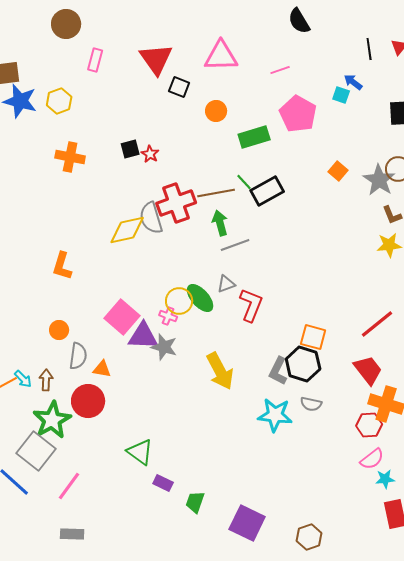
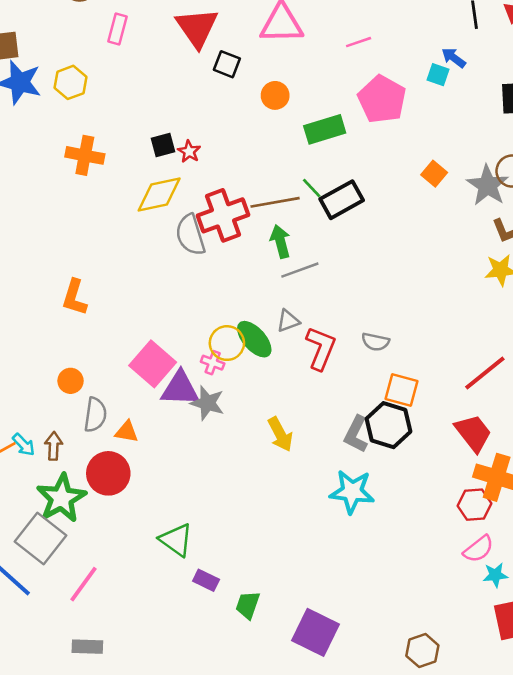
yellow diamond: (127, 230) -> (159, 194), moved
yellow arrow: (220, 371) -> (280, 434), size x0.7
gray semicircle: (311, 404) -> (375, 342), moved
brown hexagon: (309, 537) -> (422, 651), moved

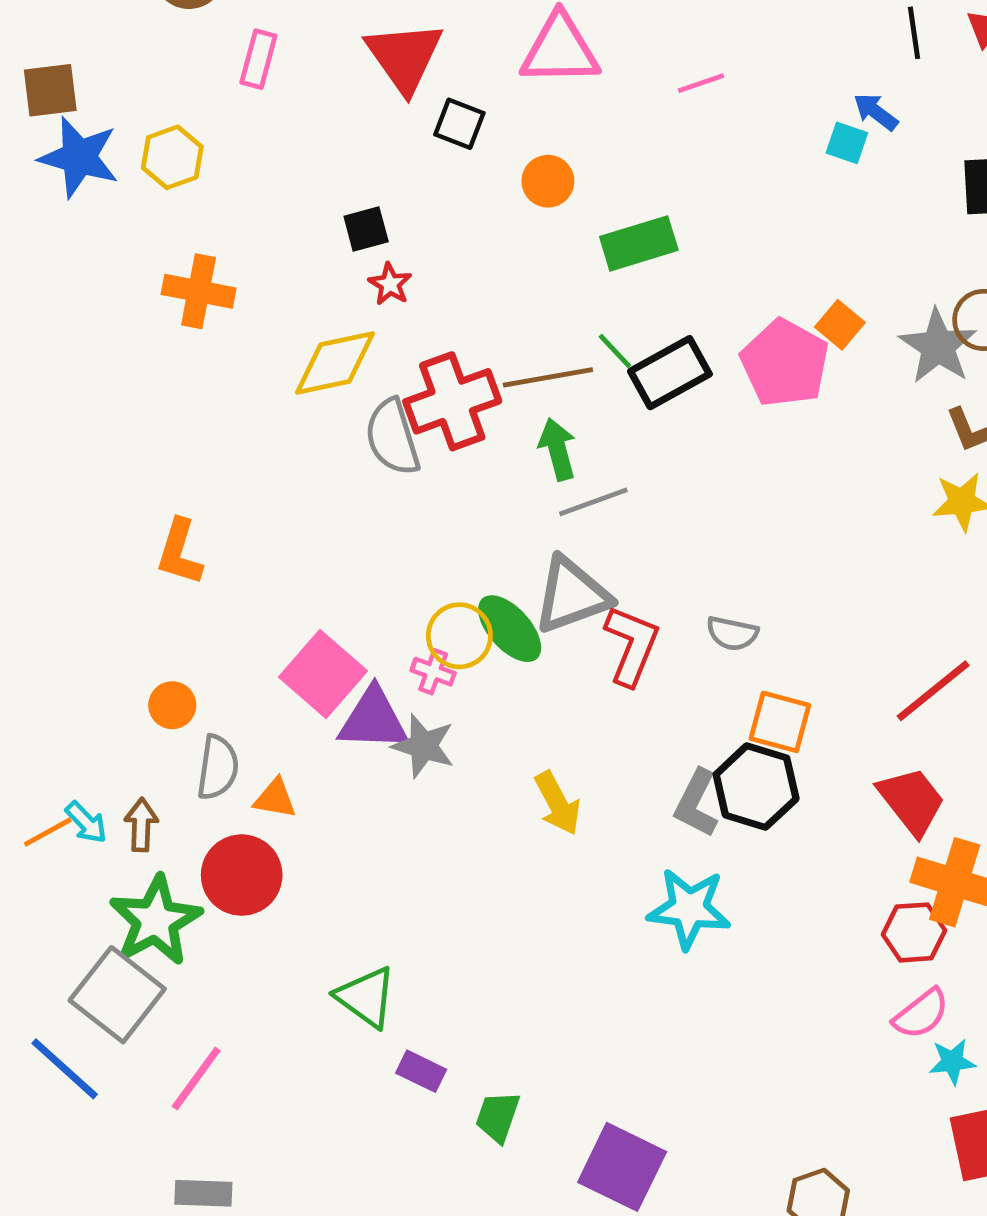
pink pentagon: (382, 99) -> (785, 363), moved
black square: (163, 145) -> (366, 229), moved
gray triangle: (288, 321) -> (572, 595), size x1.8

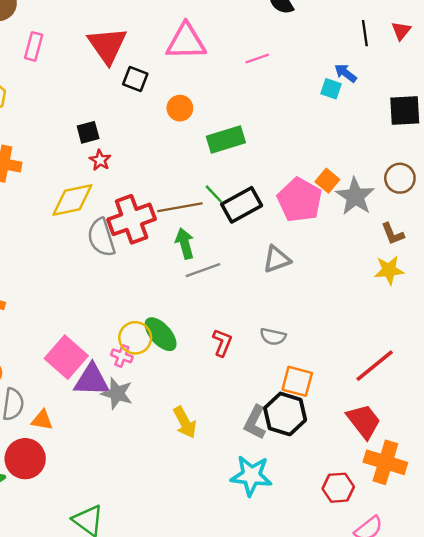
gray star: (938, 346) -> (355, 196), moved
gray triangle: (572, 595) -> (277, 259), moved, size x0.7
red L-shape: (632, 645) -> (222, 343), size x0.7
red hexagon: (914, 932) -> (338, 488), moved

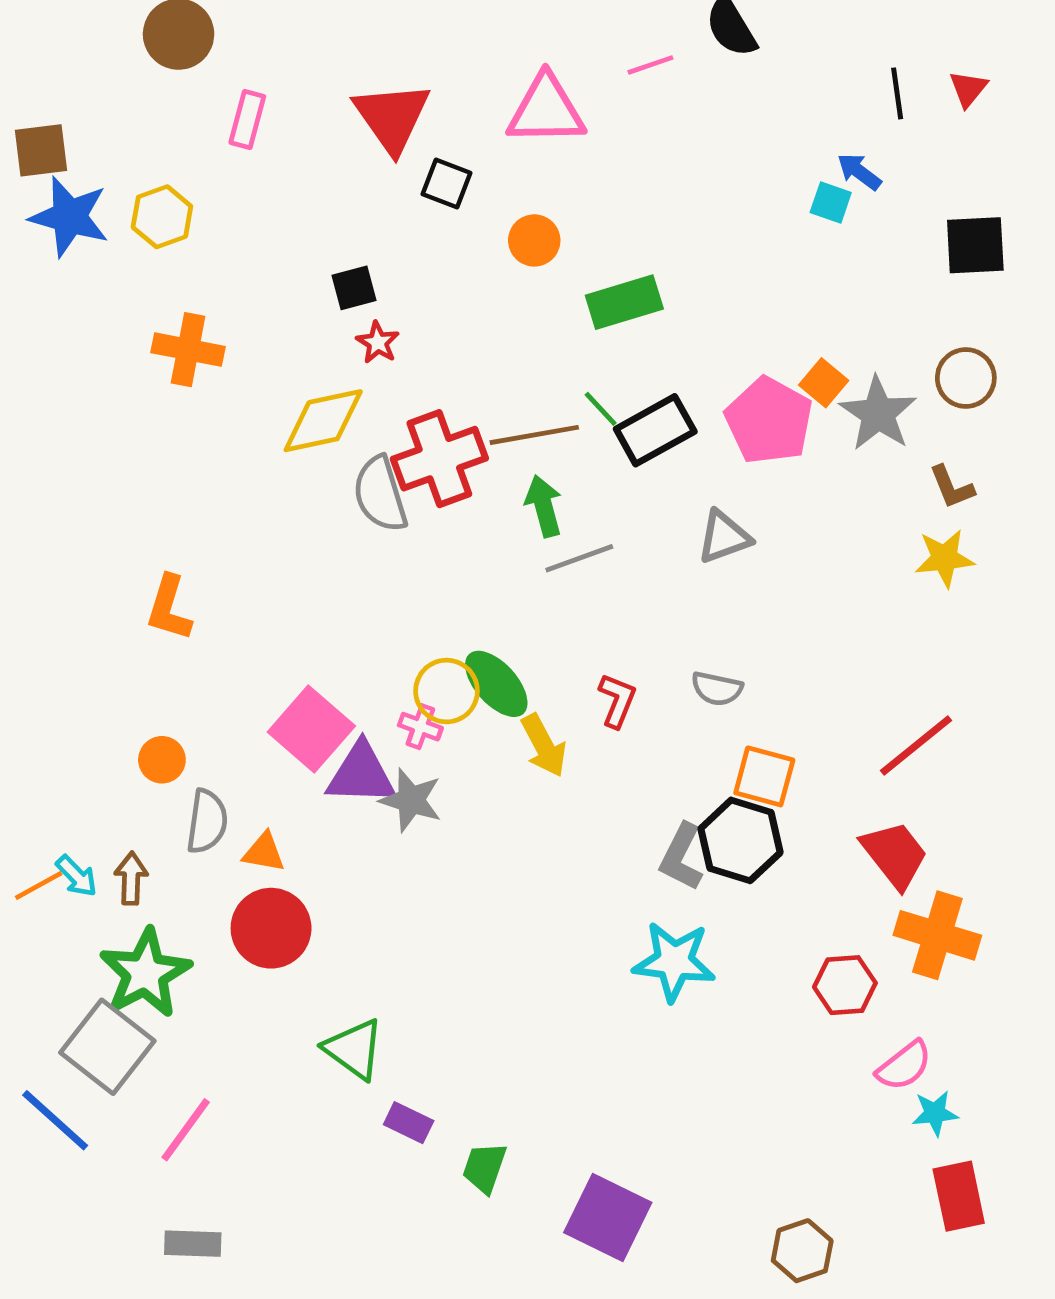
pink line: (257, 59) -> (650, 65), moved
yellow arrow: (185, 422) -> (544, 746), moved
red circle: (25, 459) -> (271, 928), moved

